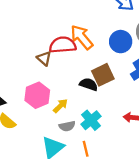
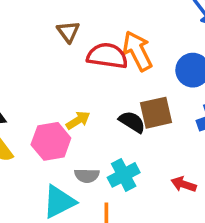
brown triangle: (44, 58) -> (68, 32), moved
pink hexagon: (37, 95) -> (51, 141), moved
yellow arrow: (60, 106) -> (78, 120), moved

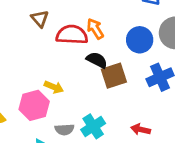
orange arrow: (138, 51) -> (95, 29), size x0.7
yellow arrow: (78, 120) -> (54, 87), turned 60
black semicircle: (132, 122) -> (97, 60), moved

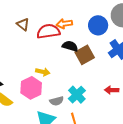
orange arrow: (95, 29) -> (64, 24), turned -56

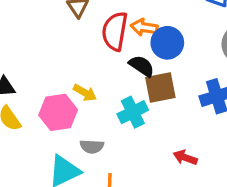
blue circle: (98, 25) -> (167, 43), moved
red semicircle: (48, 31) -> (115, 31), turned -90
cyan cross: (77, 95) -> (133, 112), moved

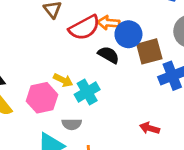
red semicircle: (115, 31) -> (84, 28), turned -124
brown square: (160, 88) -> (149, 51), moved
cyan cross: (133, 112) -> (87, 92), moved

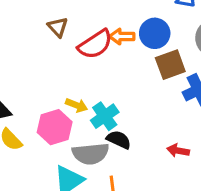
blue circle: (128, 34) -> (155, 33), moved
black semicircle: (109, 55) -> (119, 140), moved
gray semicircle: (72, 124) -> (91, 154), size x1.6

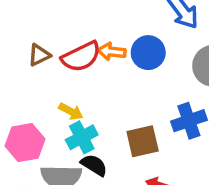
brown triangle: (58, 27) -> (39, 55), moved, turned 40
brown square: (170, 65) -> (143, 141), moved
yellow arrow: (77, 105) -> (71, 111), moved

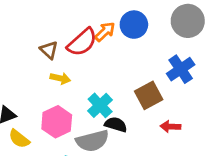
orange arrow: (112, 52) -> (105, 32), turned 145
brown triangle: (39, 55) -> (49, 50), turned -36
yellow arrow: (71, 111) -> (60, 78), moved

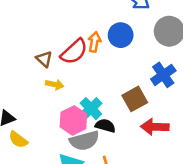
orange arrow: (105, 32) -> (94, 42), turned -36
pink hexagon: (57, 122) -> (73, 120), moved
red arrow: (170, 126) -> (155, 127), size x1.5

